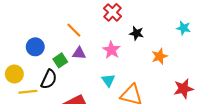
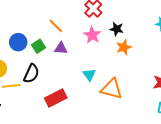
pink star: (111, 50) -> (92, 35), moved
orange star: (160, 56) -> (124, 47), moved
green square: (60, 60) -> (38, 46), moved

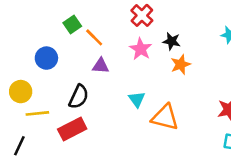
green square: (38, 46) -> (72, 24), moved
black semicircle: (31, 74) -> (79, 97), moved
red rectangle: (56, 98) -> (72, 129), moved

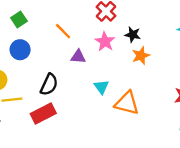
green square: (72, 24) -> (19, 20), moved
purple triangle: (101, 66) -> (78, 57), moved

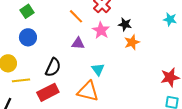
orange line: (63, 31) -> (76, 16), moved
orange triangle: (127, 103) -> (88, 91), moved

